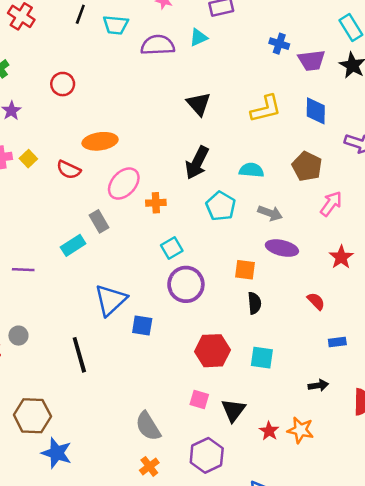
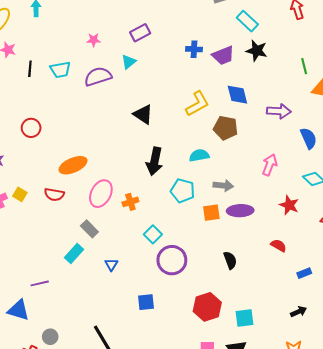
brown pentagon: (307, 166) -> (226, 128), moved
orange square: (245, 270) -> (211, 213), moved
blue triangle: (111, 300) -> (111, 265), moved, size x0.5
cyan square: (262, 358) -> (245, 318), moved

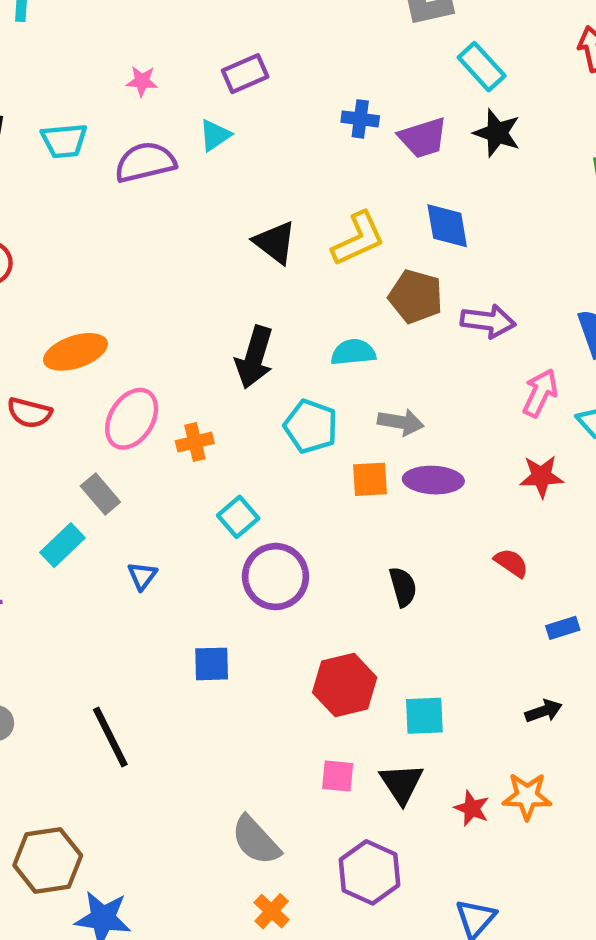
purple arrow: (279, 111) -> (488, 321), moved
black triangle: (143, 114) -> (275, 242), moved
pink arrow: (270, 165) -> (540, 393), moved
red star: (289, 205) -> (541, 476), turned -30

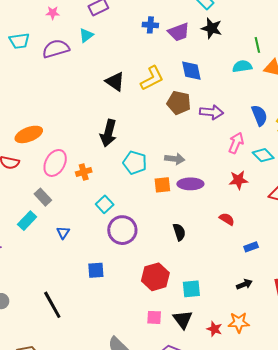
cyan semicircle: (353, 352) -> (242, 66), moved

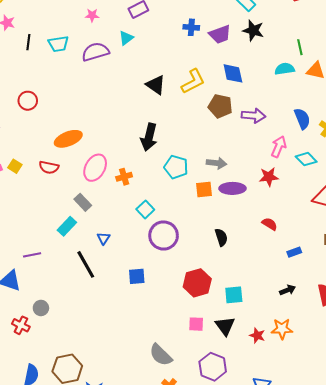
red star: (238, 180) -> (269, 177), moved
black line: (52, 305) -> (86, 264), moved

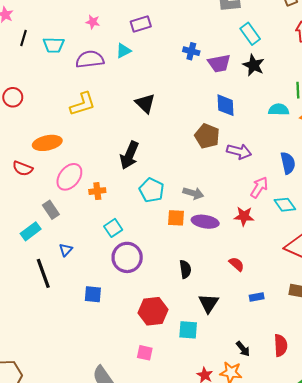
yellow L-shape: (193, 81) -> (83, 104), moved
black arrow: (288, 290) -> (243, 349), moved, turned 63
black triangle: (225, 326) -> (208, 303), moved

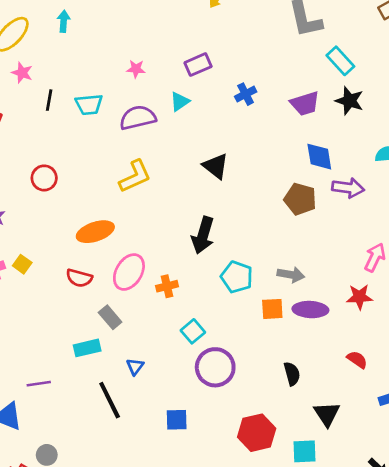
blue cross: (191, 51) -> (246, 94), moved, turned -35
purple arrow: (239, 151) -> (348, 188), moved
red semicircle: (23, 168) -> (79, 278), moved
cyan rectangle: (31, 231) -> (87, 348), turned 30

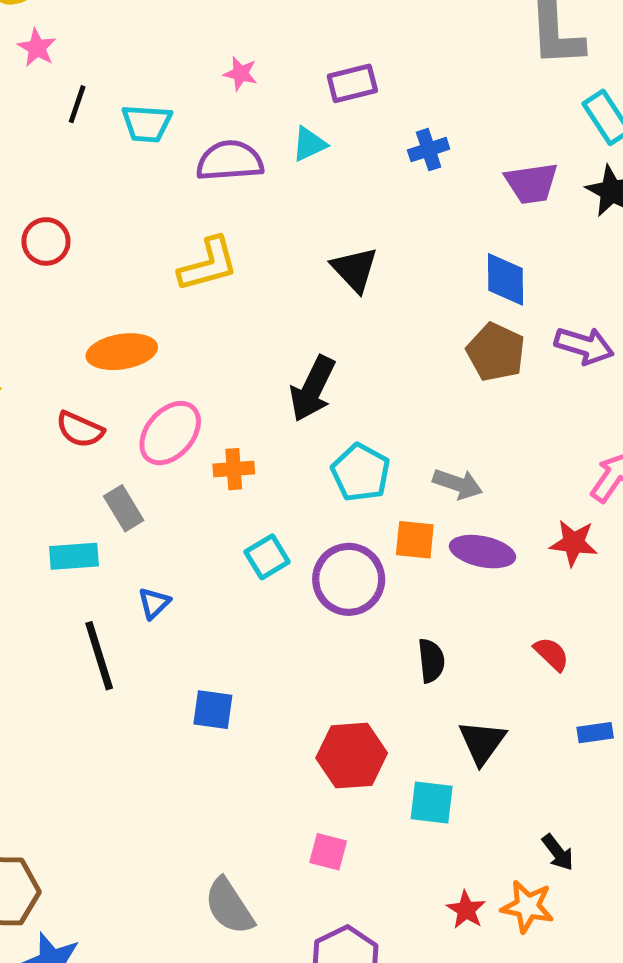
blue diamond: (319, 157) -> (505, 279), moved
purple circle: (215, 367) -> (349, 579), moved

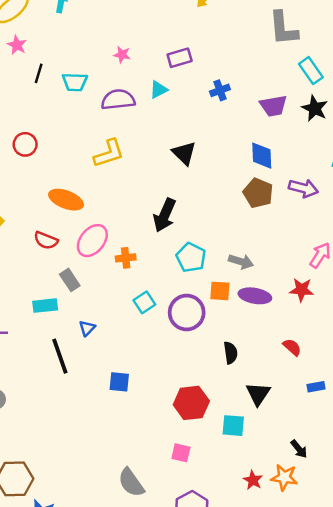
orange ellipse: (122, 352) -> (66, 200), turned 32

